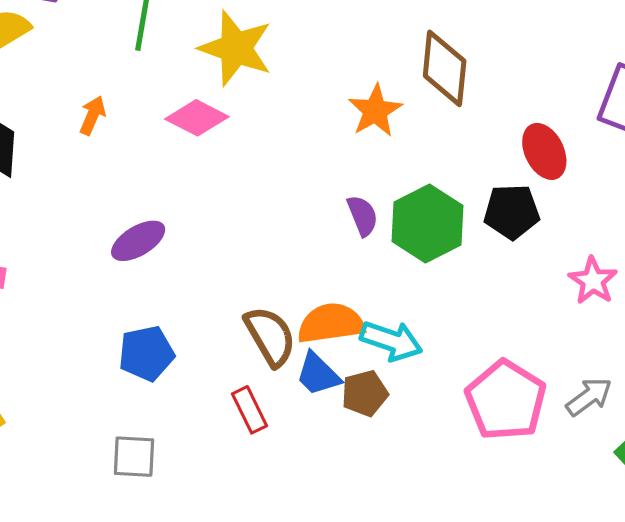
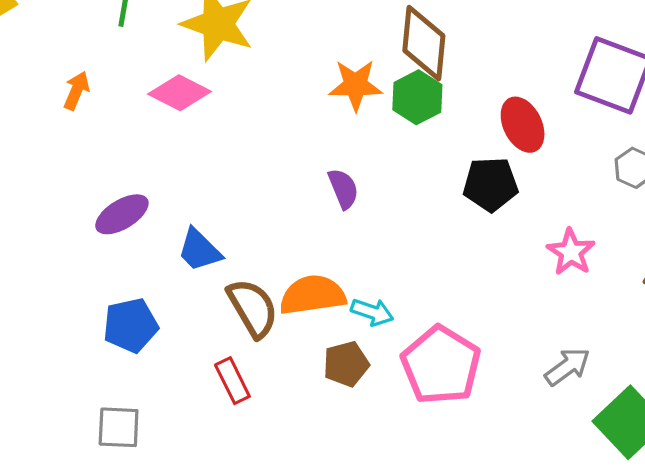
orange star: (375, 111) -> (356, 85), turned 30
green hexagon: (427, 223) -> (417, 97), moved, size x0.7
cyan arrow: (391, 341) -> (372, 312), size x0.7
blue trapezoid: (318, 374) -> (199, 250), moved
pink pentagon: (506, 400) -> (441, 365), moved

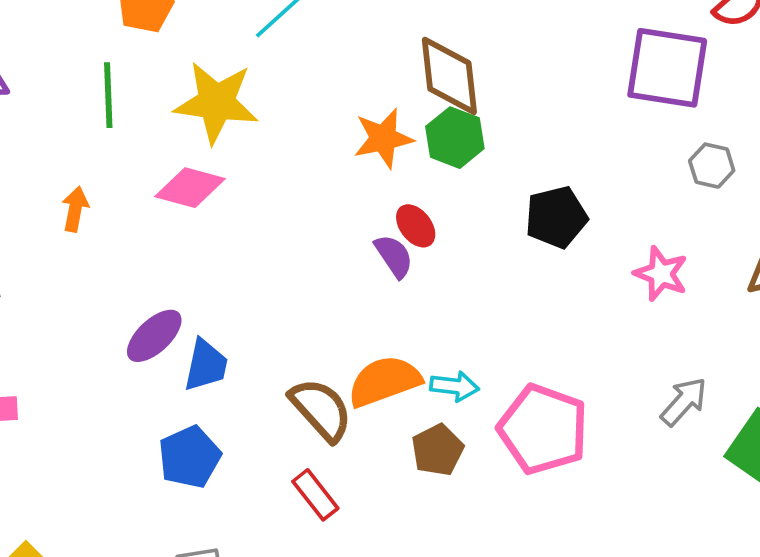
red ellipse: (523, 125) -> (416, 226), moved, size x0.7
blue trapezoid: (199, 250) -> (206, 365), moved, turned -111

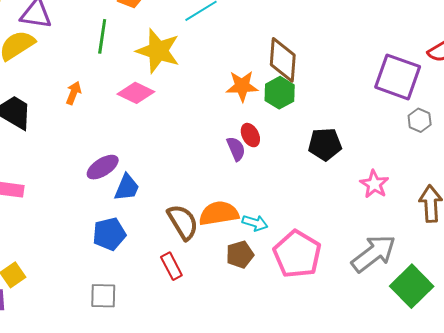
gray hexagon: (712, 166) -> (420, 120), moved
gray arrow: (684, 402) -> (374, 253), size x1.6

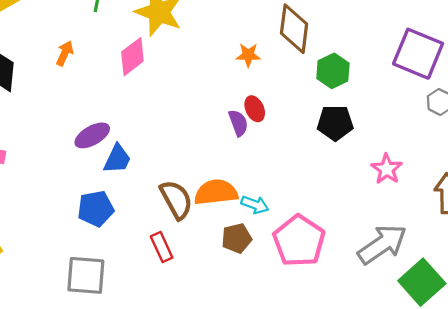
orange star: (242, 86) -> (248, 55), size x0.7
pink diamond: (136, 93) -> (132, 57), turned -66
green hexagon: (280, 93) -> (333, 71), moved
gray square: (103, 296) -> (86, 275), size x1.4

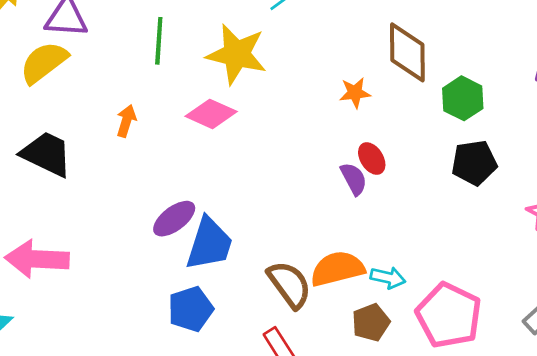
pink diamond: (132, 57) -> (211, 114), turned 69
blue trapezoid: (117, 159) -> (209, 244), size x1.4

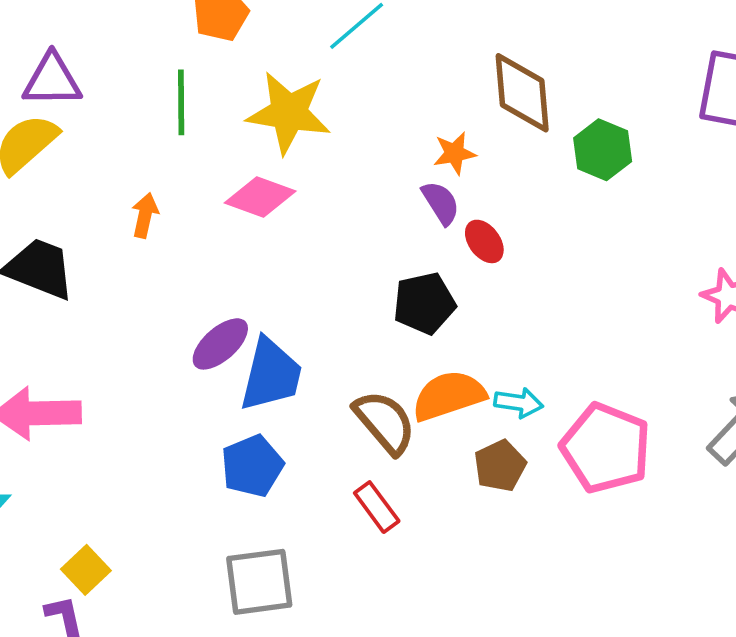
black pentagon: (474, 163) -> (424, 303), moved
purple semicircle: (354, 179) -> (441, 203), moved

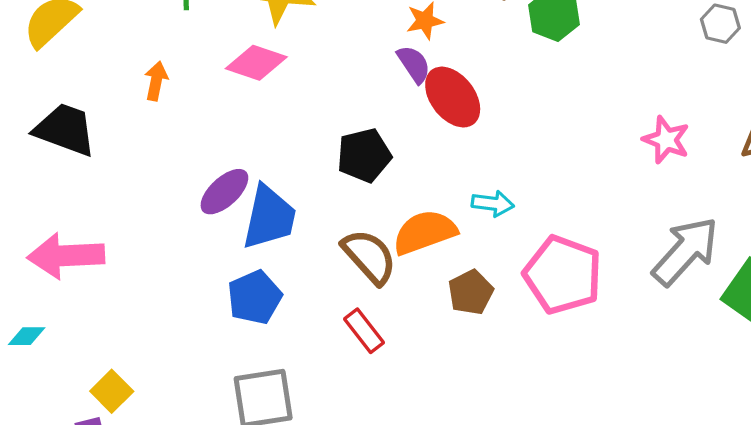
red ellipse: (484, 241) -> (453, 97), size x1.6
black pentagon: (424, 303) -> (364, 155), moved
cyan arrow: (519, 403) -> (493, 204), moved

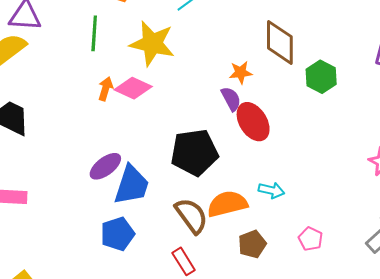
orange arrow: (156, 81) -> (106, 89), moved
black pentagon: (364, 155) -> (194, 152), size x1.4
pink pentagon: (563, 275) -> (310, 239), size x0.5

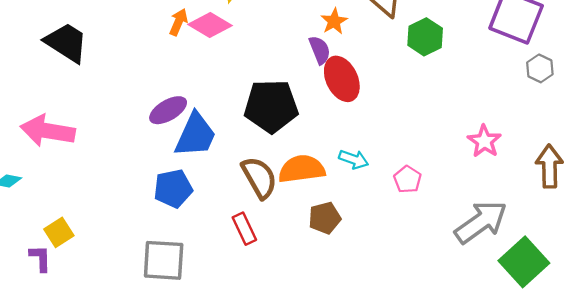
orange star: (241, 72) -> (334, 21), turned -30
pink pentagon: (310, 239) -> (407, 179), moved

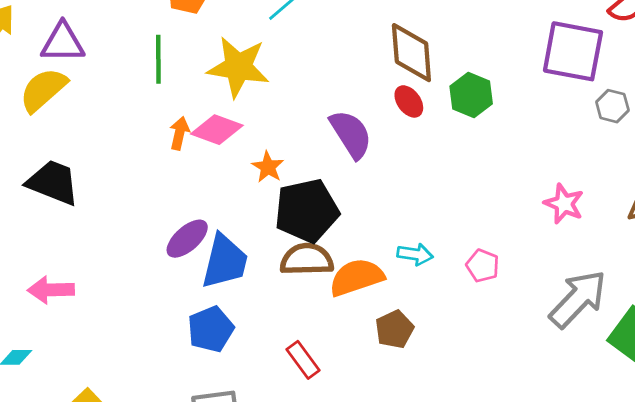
orange star: (334, 21) -> (268, 167), moved
purple semicircle: (320, 50) -> (351, 134), size x1.5
red ellipse: (342, 79) -> (409, 101), moved, size x0.6
pink arrow: (48, 131) -> (51, 290), size x0.7
brown semicircle: (259, 178) -> (307, 259), moved, turned -51

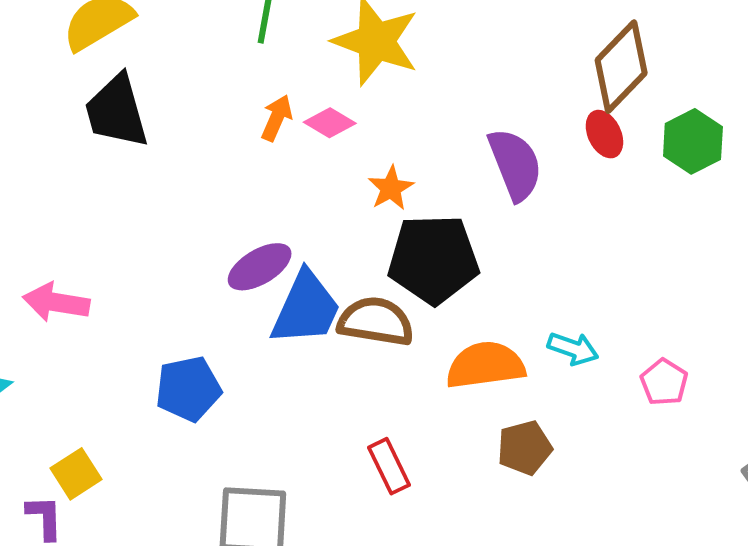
brown diamond: (411, 53) -> (621, 67), turned 38
pink diamond: (217, 130) -> (330, 123), size x0.7
black trapezoid: (53, 183) -> (116, 111), moved, turned -138
brown semicircle: (307, 259) -> (376, 321), moved
blue pentagon: (211, 329) -> (188, 389), moved

